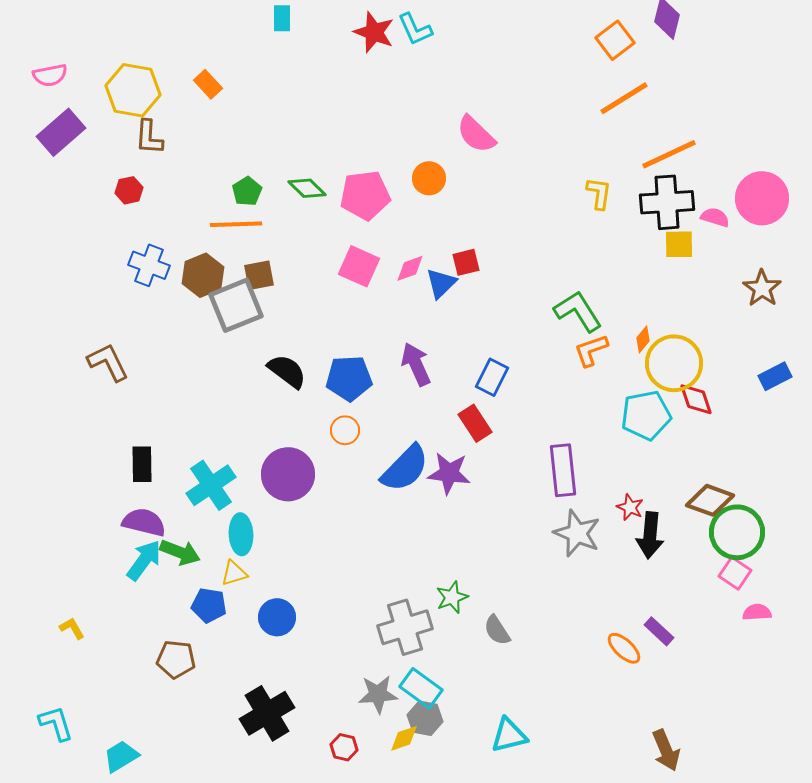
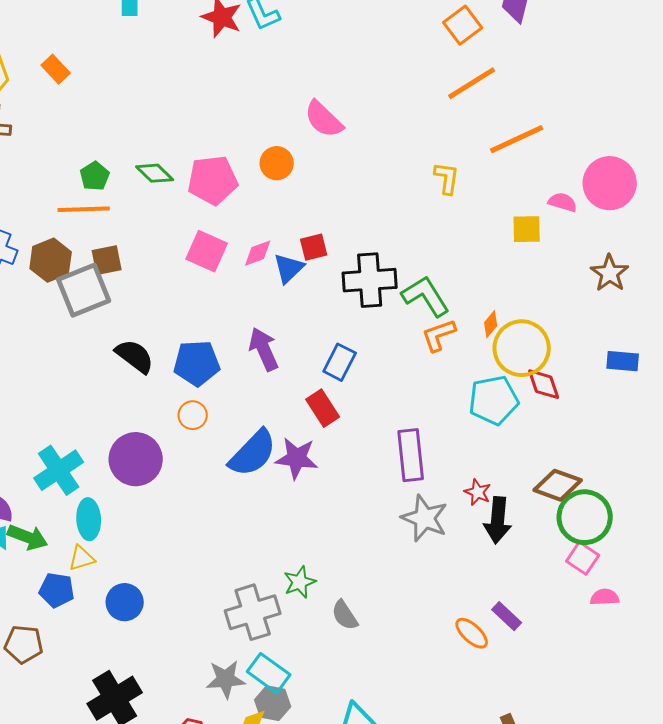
black cross: (667, 202) -> (370, 280), moved
blue rectangle: (775, 376) -> (623, 361), turned 32

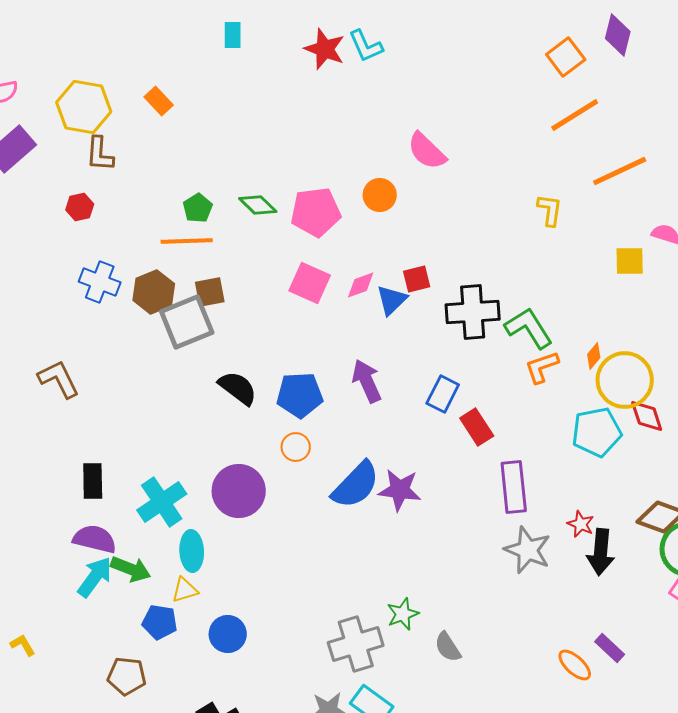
red rectangle: (323, 408) -> (477, 427), moved

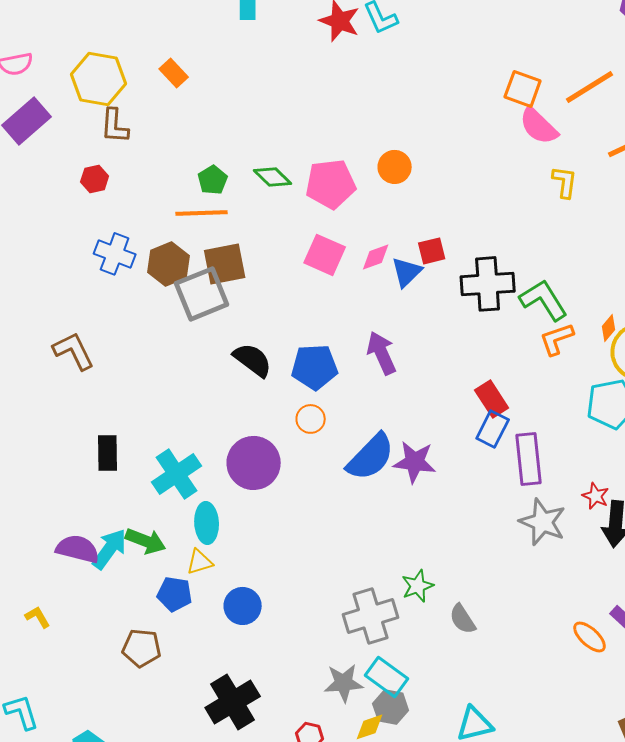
orange square: (566, 57) -> (523, 89), moved, turned -33
pink semicircle: (427, 151) -> (539, 126), moved
brown square: (210, 292) -> (225, 264), size x1.4
blue rectangle: (443, 394) -> (493, 429), moved
purple semicircle: (95, 539) -> (78, 549), moved

